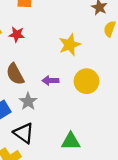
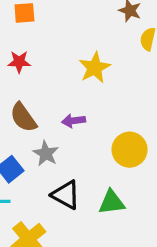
yellow circle: (86, 81) -> (130, 150), moved
black triangle: (24, 133) -> (66, 195), moved

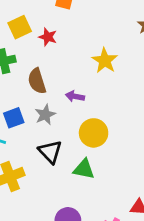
yellow star: (95, 68) -> (105, 61), turned -30
yellow circle: (130, 150) -> (94, 133), moved

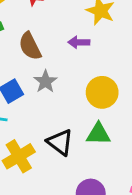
purple arrow: (75, 96) -> (79, 42), moved
black triangle: (50, 152) -> (60, 142), moved

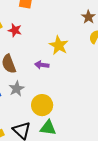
yellow circle: (102, 92) -> (42, 105), moved

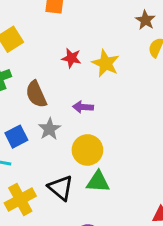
red star: (15, 30) -> (71, 58), moved
purple arrow: (42, 65) -> (83, 107), moved

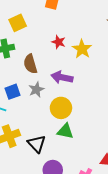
purple arrow: (83, 107) -> (62, 77), size x1.5
black triangle: (61, 188) -> (37, 144), moved

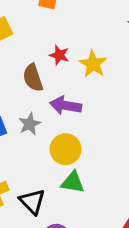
brown semicircle: (30, 64) -> (33, 78), moved

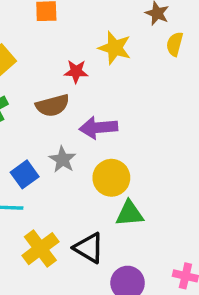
yellow star: (93, 64) -> (115, 48), moved
brown semicircle: (33, 78) -> (53, 105), turned -72

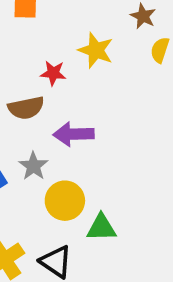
yellow circle: (111, 178) -> (65, 201), moved

